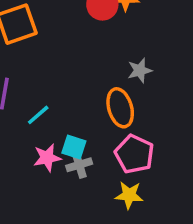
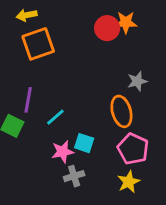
gray cross: (79, 165) -> (74, 176), moved
yellow star: (129, 195) -> (129, 182), turned -30

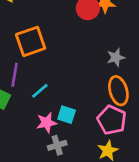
orange square: (38, 44) -> (31, 41), moved
orange ellipse: (121, 111) -> (118, 91), moved

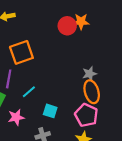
gray star: (116, 57) -> (90, 74), moved
pink star: (47, 123) -> (16, 117), moved

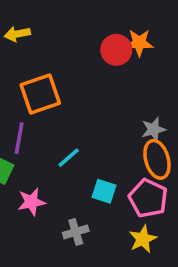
cyan line: (29, 92) -> (69, 158), moved
cyan square: (50, 111) -> (104, 191), moved

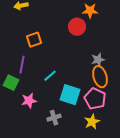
red circle: (116, 50) -> (77, 27), moved
orange square: (40, 94) -> (34, 40), size x0.7
cyan square: (104, 191) -> (70, 95), size x1.5

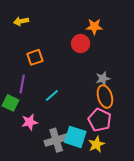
cyan square: (70, 95) -> (75, 137), moved
gray cross: (54, 118) -> (56, 140), size x1.5

